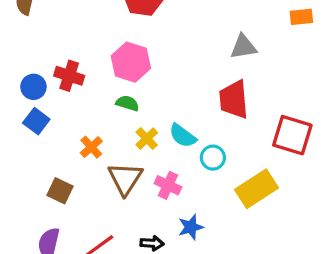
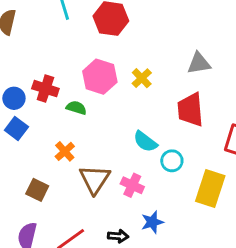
green semicircle: (127, 103) -> (76, 108), moved
yellow cross: (147, 139) -> (142, 78), moved
yellow rectangle: (257, 189) -> (210, 188), turned -39

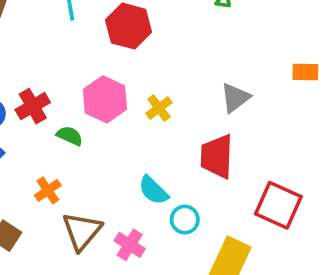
gray triangle: (199, 63) -> (235, 98), turned -35
red cross: (45, 89) -> (33, 106), turned 35

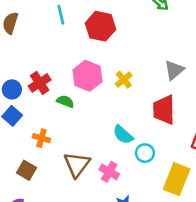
orange cross: (48, 190) -> (41, 138), moved, turned -36

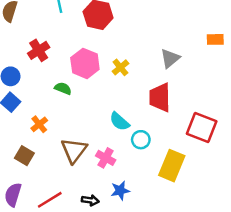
red cross: (40, 83) -> (39, 50), moved
orange cross: (41, 138) -> (39, 124), turned 35

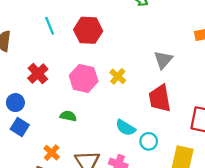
green semicircle: (63, 88) -> (68, 116), moved
orange cross: (39, 124) -> (52, 153), moved

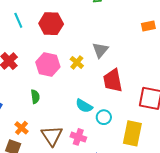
gray triangle: (163, 60) -> (100, 50), moved
green semicircle: (68, 116) -> (35, 97), turned 72

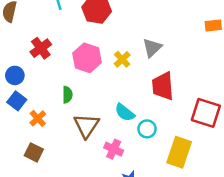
orange cross: (21, 128) -> (38, 118), moved
brown triangle: (52, 136) -> (86, 126), moved

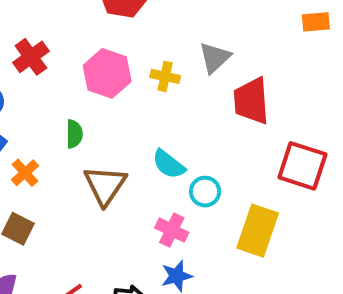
yellow cross: (122, 59) -> (165, 76), turned -35
red trapezoid: (163, 86) -> (251, 101), moved
pink cross: (114, 149) -> (172, 230), moved

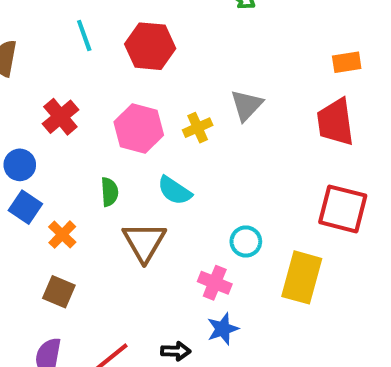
yellow cross: (165, 76) -> (198, 128), turned -32
red trapezoid: (251, 101) -> (335, 122), moved
cyan semicircle: (169, 164) -> (174, 191), moved

